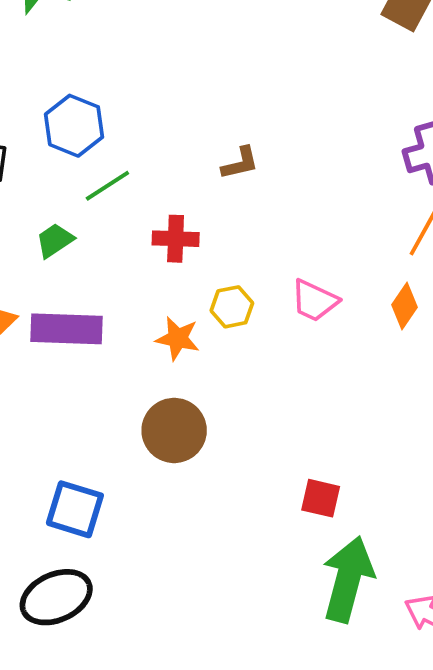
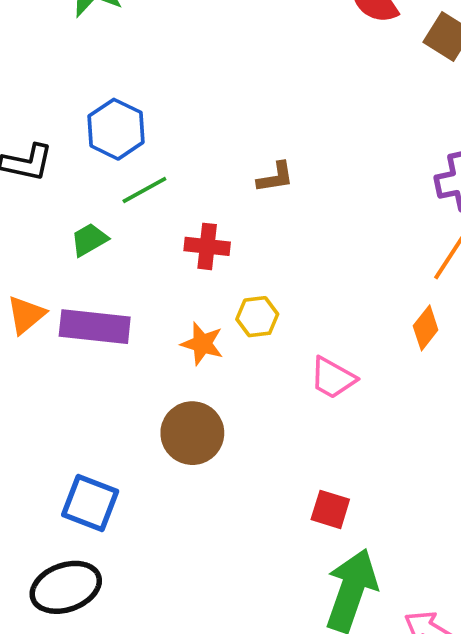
pink trapezoid: (314, 301) -> (333, 378), moved

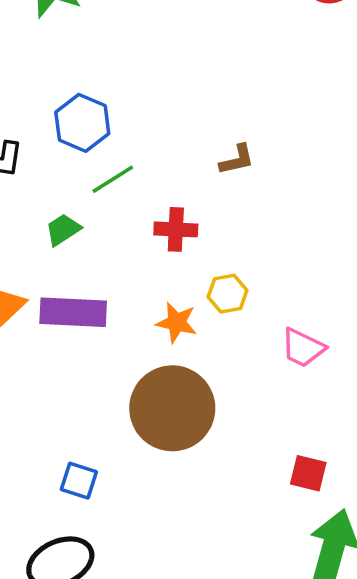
brown circle: (192, 433) -> (172, 408), size x1.4
blue square: (90, 503) -> (79, 481), size x0.7

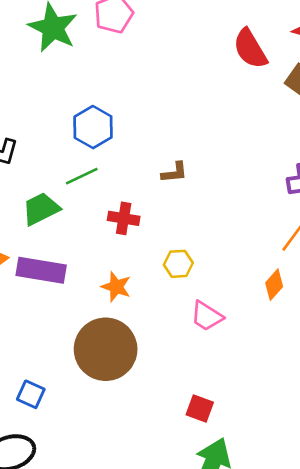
blue hexagon: (82, 123) -> (93, 127), moved
green trapezoid: (63, 230) -> (41, 209), size x1.4
yellow hexagon: (228, 294) -> (178, 264), moved

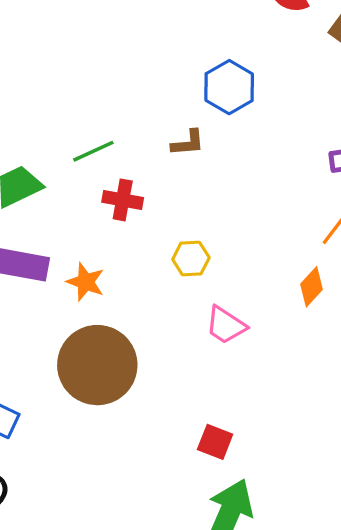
blue hexagon: (93, 127) -> (229, 87), moved
green line: (82, 176) -> (93, 151), moved
orange star: (116, 287) -> (86, 282), moved

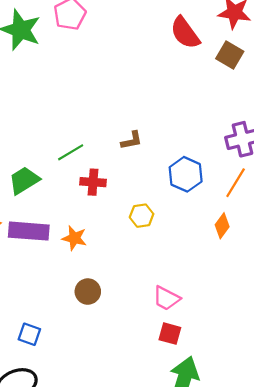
blue hexagon: (229, 87) -> (186, 174), moved
pink trapezoid: (226, 325) -> (166, 298), moved
brown circle: (97, 365) -> (88, 292), size x0.5

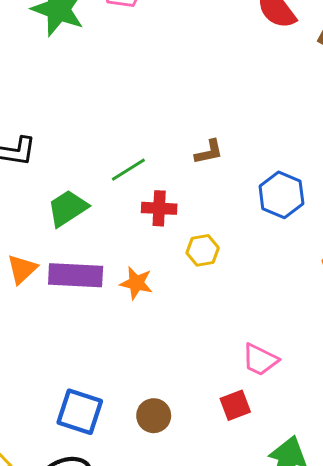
yellow hexagon: (142, 216) -> (203, 250), moved
brown circle: (88, 292) -> (154, 416), moved
blue square: (29, 334) -> (80, 412), size x1.5
red square: (170, 334) -> (235, 405), moved, turned -35

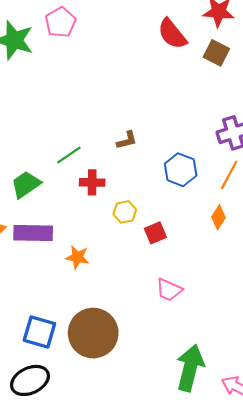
orange star: (136, 283) -> (77, 257), moved
red square: (235, 405) -> (155, 233), moved
brown circle: (154, 416) -> (93, 333), size x2.0

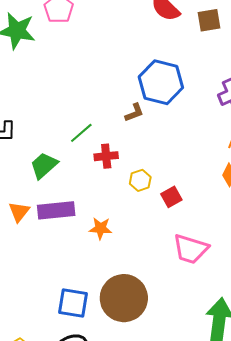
brown square: (216, 53) -> (209, 20), turned -30
blue hexagon: (181, 170) -> (161, 82), moved, size x1.4
pink trapezoid: (169, 290) -> (191, 249), size x1.4

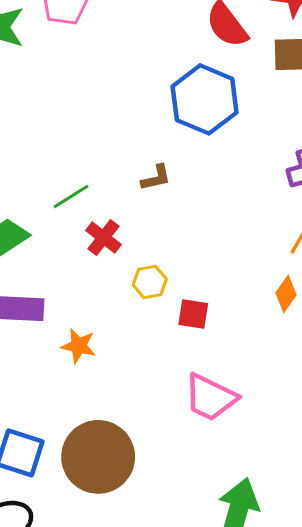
blue hexagon: (161, 82) -> (205, 99), moved
red cross: (106, 156) -> (103, 237), turned 35
red square: (171, 197) -> (193, 314), turned 30

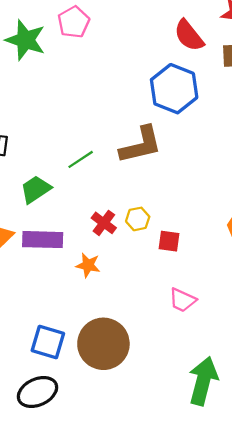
brown L-shape: (156, 178) -> (141, 145), size x2.0
red cross: (103, 237) -> (104, 223), moved
pink trapezoid: (211, 397) -> (182, 300), size x0.7

